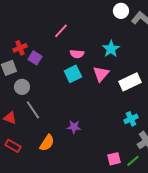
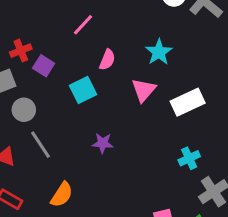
pink semicircle: (77, 54) -> (107, 60), turned -72
cyan square: (73, 74) -> (83, 90), moved
purple star: (74, 127) -> (103, 143), moved

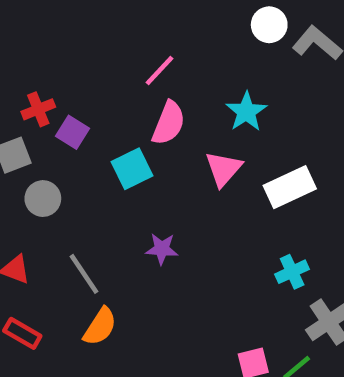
pink line: (83, 25) -> (159, 70), moved
pink semicircle: (107, 60) -> (169, 123), size x1.4
gray line: (41, 145) -> (84, 274), moved

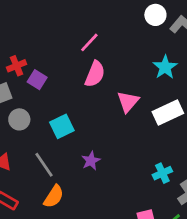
cyan star: (246, 112) -> (165, 67), moved
cyan square: (132, 169) -> (62, 126), moved
purple star: (162, 249) -> (91, 161), moved, turned -30
cyan cross: (292, 272) -> (162, 173), moved

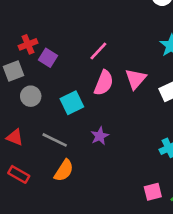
pink line: (89, 42) -> (98, 51), moved
pink semicircle: (95, 74) -> (104, 83), moved
gray line: (44, 165) -> (55, 140), turned -30

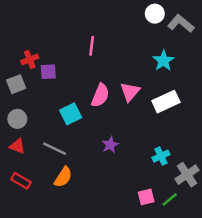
pink line: (98, 51) -> (92, 46), moved, turned -36
purple square: (48, 58) -> (48, 72), turned -35
gray circle: (31, 96) -> (17, 119), moved
purple star: (100, 136) -> (110, 145), moved

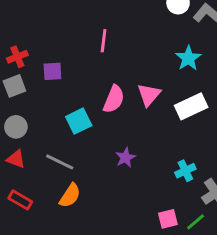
red cross: (30, 59) -> (17, 57), moved

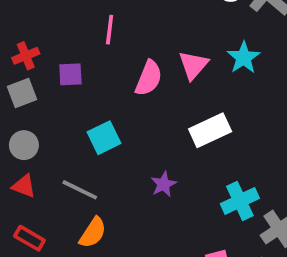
pink line: (104, 41) -> (110, 30), moved
pink triangle: (149, 95) -> (193, 65), moved
pink semicircle: (114, 99) -> (149, 78), moved
white rectangle: (191, 106) -> (210, 130), moved
cyan cross: (185, 171) -> (240, 201), size x1.4

